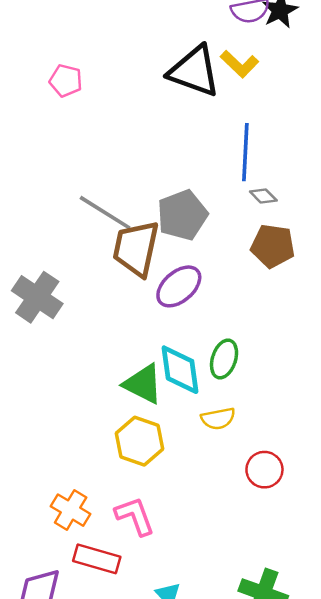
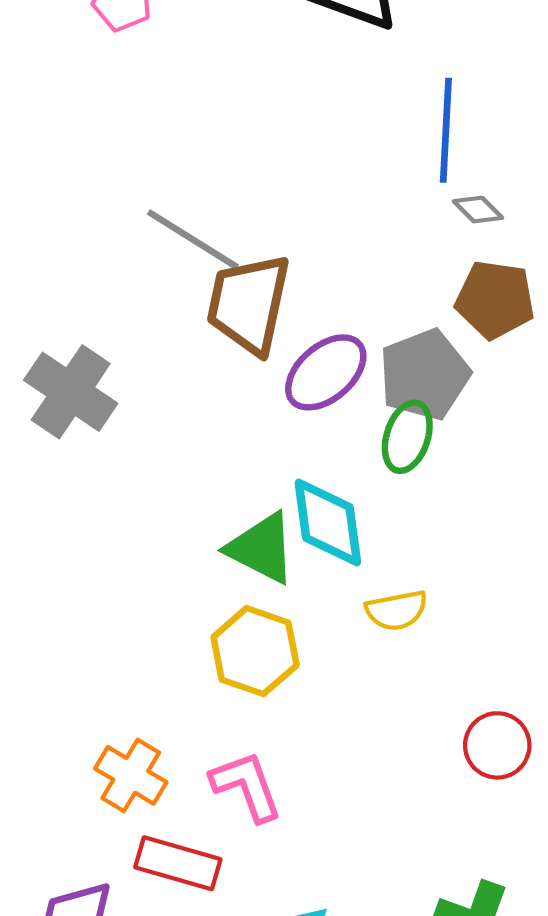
gray pentagon: (182, 215) -> (424, 375), moved
green ellipse: (224, 359) -> (407, 437), moved
red circle: (264, 470) -> (497, 745), moved

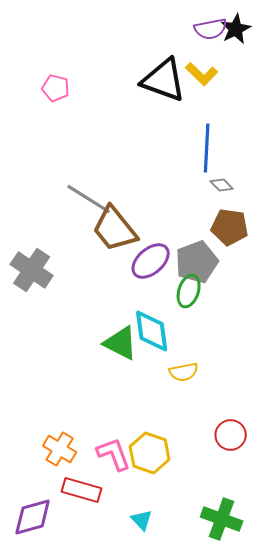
brown trapezoid: (249, 304) -> (115, 229), turned -51
yellow hexagon: (255, 651) -> (150, 453), moved

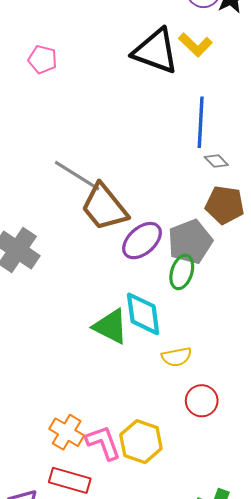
red circle: (231, 435) -> (202, 401), moved
orange cross: (60, 449) -> (67, 432), moved

